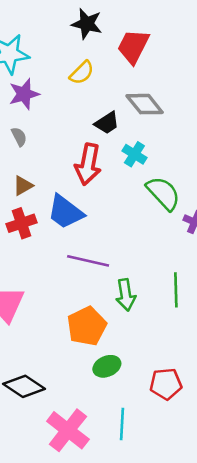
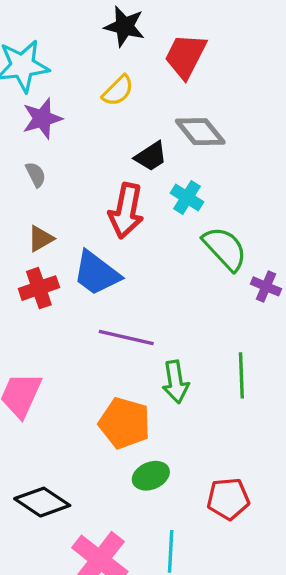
orange pentagon: (87, 326) -> (124, 423), turned -30

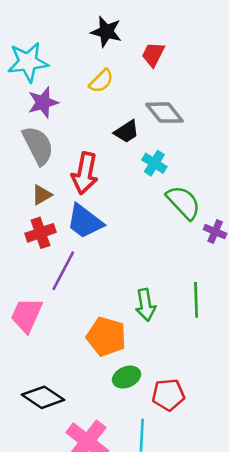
red trapezoid: (185, 56) -> (153, 54), size x0.7
gray semicircle: (36, 175) -> (38, 145), size x2.0
red arrow: (126, 211) -> (85, 173), moved
purple line: (126, 337) -> (63, 271), moved, turned -75
red pentagon: (228, 499) -> (168, 395), moved

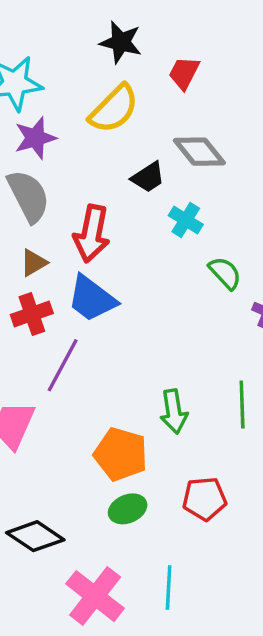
yellow semicircle: (101, 81) -> (114, 109), size x1.5
green semicircle: (183, 202) -> (225, 273), size x0.7
green ellipse: (127, 377) -> (128, 509), moved
red pentagon: (168, 395) -> (205, 499), moved

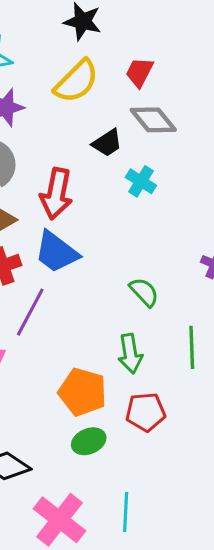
red trapezoid: (184, 73) -> (139, 72), moved
green semicircle: (225, 273) -> (144, 292), moved
red pentagon: (205, 499) -> (146, 412), moved

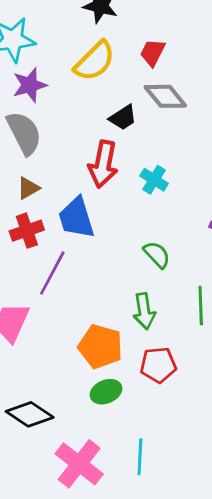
cyan cross: (141, 181) -> (154, 180), moved
red arrow: (56, 194) -> (103, 164), moved
blue trapezoid: (56, 252) -> (76, 218), turned 36

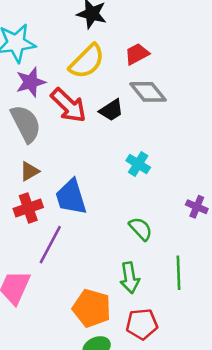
red trapezoid: (153, 53) -> (137, 54), turned 35
red arrow: (103, 164) -> (69, 105), moved, turned -57

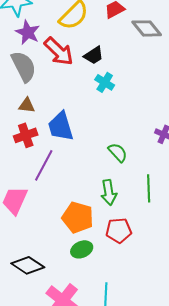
purple star: (31, 82) -> (28, 32), turned -30
gray diamond: (148, 92) -> (147, 28), moved
cyan cross: (138, 164) -> (105, 82), moved
brown triangle: (29, 171) -> (27, 105), turned 36

